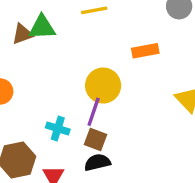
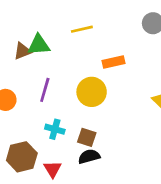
orange rectangle: (145, 51) -> (114, 62), moved
purple line: (94, 112) -> (45, 90), moved

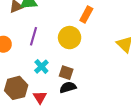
orange rectangle: (114, 62) -> (86, 14), turned -49
cyan cross: (55, 129) -> (41, 67), turned 32

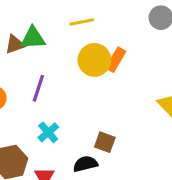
yellow circle: (70, 38) -> (94, 60), moved
brown square: (66, 73) -> (105, 142), moved

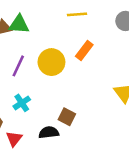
yellow line: (82, 22) -> (77, 14), moved
yellow circle: (94, 60) -> (51, 62), moved

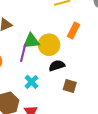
green triangle: (19, 24) -> (31, 41), moved
black semicircle: (49, 132) -> (57, 66), moved

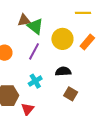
green triangle: (31, 41) -> (35, 26), moved, turned 30
yellow circle: (49, 45) -> (62, 39), moved

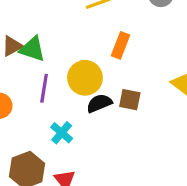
yellow circle: (62, 39) -> (85, 78), moved
brown square: (71, 94) -> (130, 100), moved

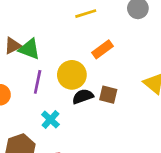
orange rectangle: (120, 45) -> (102, 49), turned 30

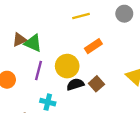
brown square: (108, 95) -> (96, 84), turned 32
cyan cross: (50, 119) -> (48, 102), turned -32

